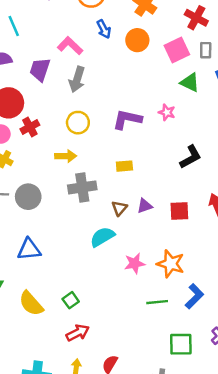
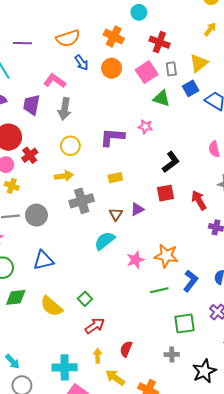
red square: (179, 211) -> (165, 193), moved

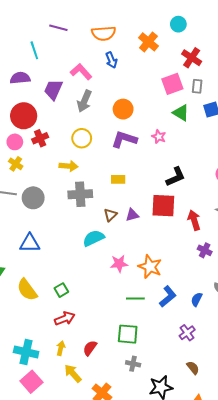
orange circle: (112, 68) -> (123, 109), moved
red square: (165, 193) -> (163, 206), size x1.4
green square: (184, 324) -> (128, 334), moved

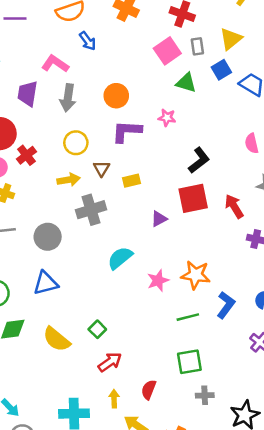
gray circle: (33, 198) -> (48, 237), moved
brown triangle: (110, 215) -> (101, 168), moved

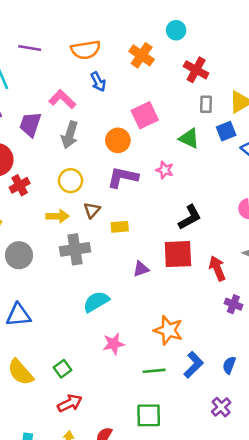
pink square: (167, 51) -> (145, 115), moved
gray circle: (48, 237) -> (19, 255), moved
pink star: (158, 281) -> (114, 344), moved

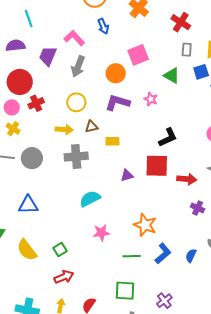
brown triangle: (92, 210) -> (92, 127), turned 32
red arrow: (217, 268) -> (187, 179), turned 114
purple cross: (221, 407) -> (164, 301), moved

